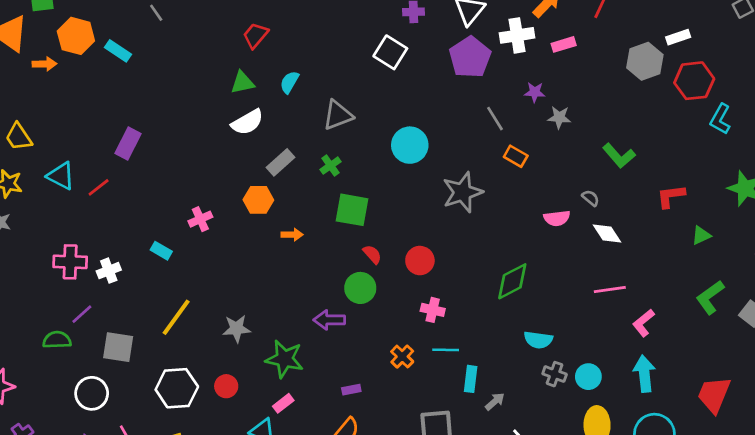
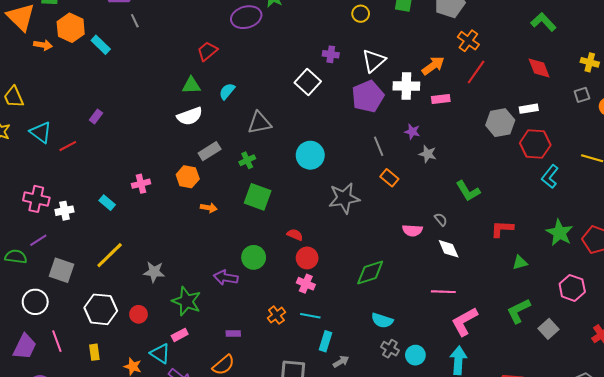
purple rectangle: (128, 143) -> (96, 117), size x0.6
red semicircle: (372, 254) -> (295, 235), moved, turned -35
red circle: (420, 261) -> (307, 258), moved
pink L-shape: (643, 323) -> (464, 322), size x1.4

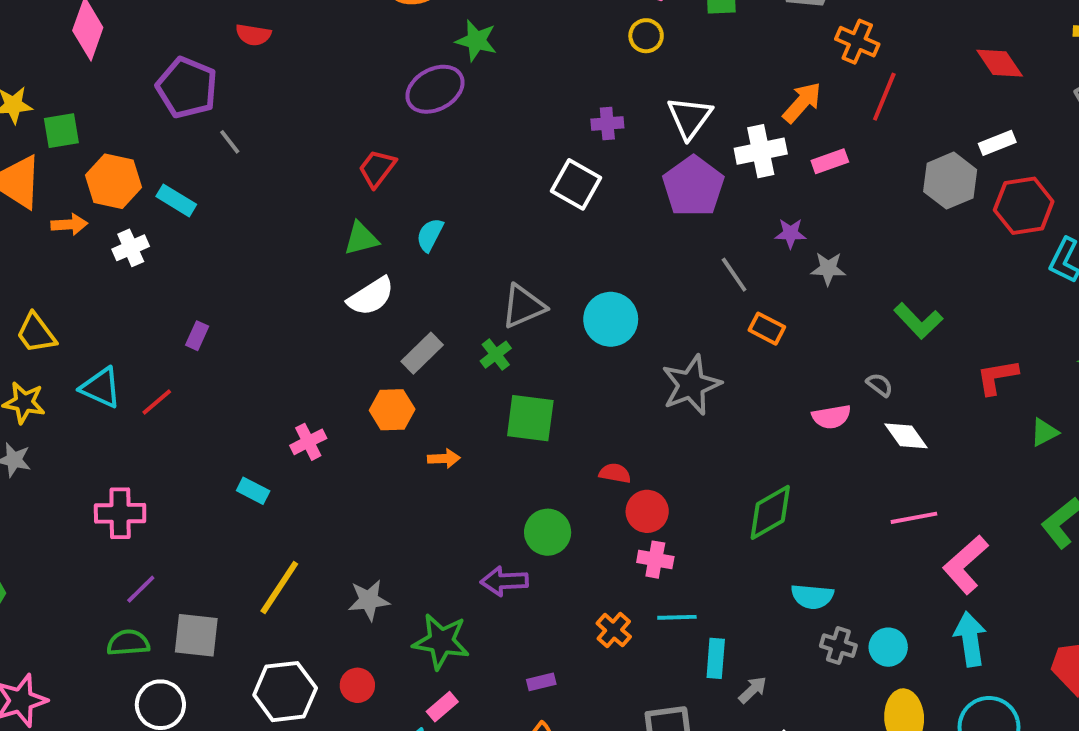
gray triangle: (259, 123) -> (523, 306), moved
white cross: (64, 211) -> (131, 248), moved
green semicircle: (16, 257) -> (128, 643), moved

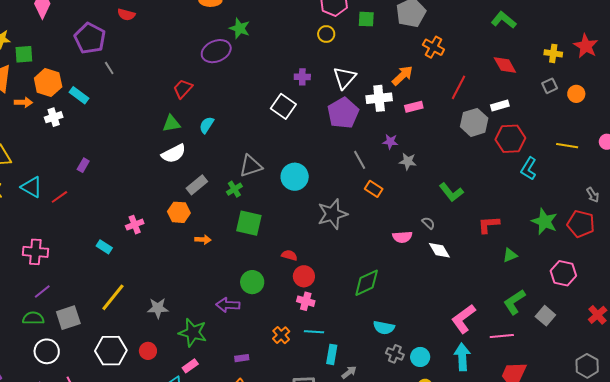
red line: (884, 97) -> (458, 87), moved
pink line: (914, 518) -> (502, 336), moved
gray square: (196, 635) -> (68, 318), turned -30

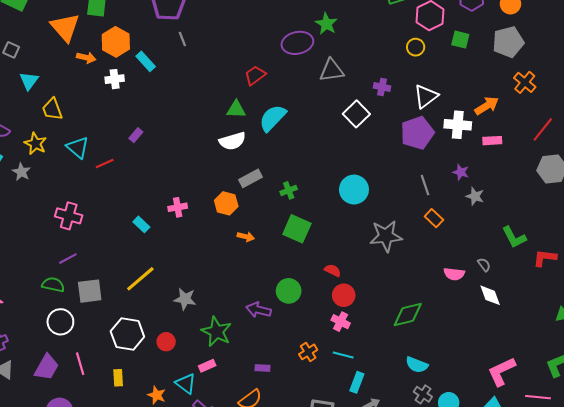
cyan semicircle: (207, 125) -> (273, 118), size x1.6
gray triangle: (251, 166) -> (332, 70), moved
red L-shape: (489, 225) -> (545, 258), moved

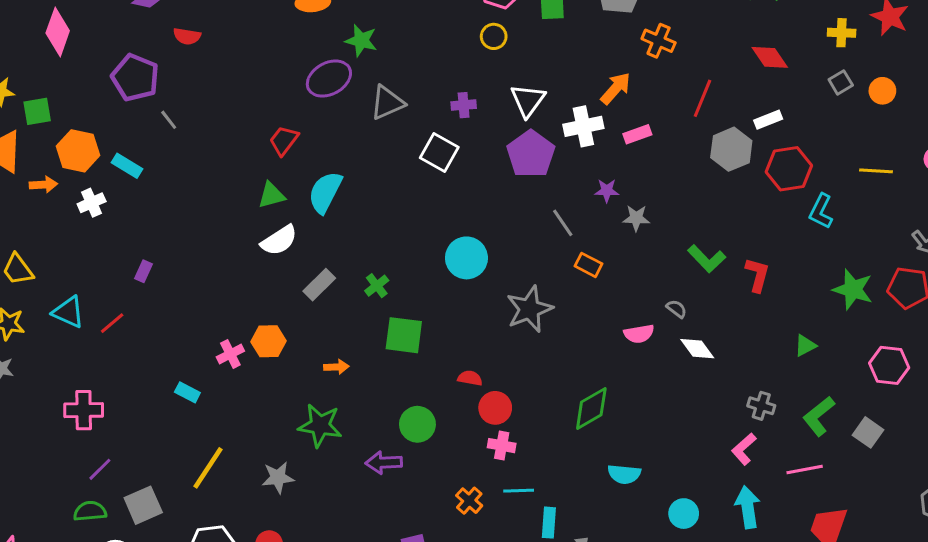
orange hexagon: (226, 203) -> (269, 341), moved
red L-shape: (545, 258) -> (757, 275), turned 115
green star: (216, 332) -> (320, 425), moved
pink L-shape: (501, 371) -> (744, 449), size x0.7
gray cross: (423, 394) -> (761, 406), moved

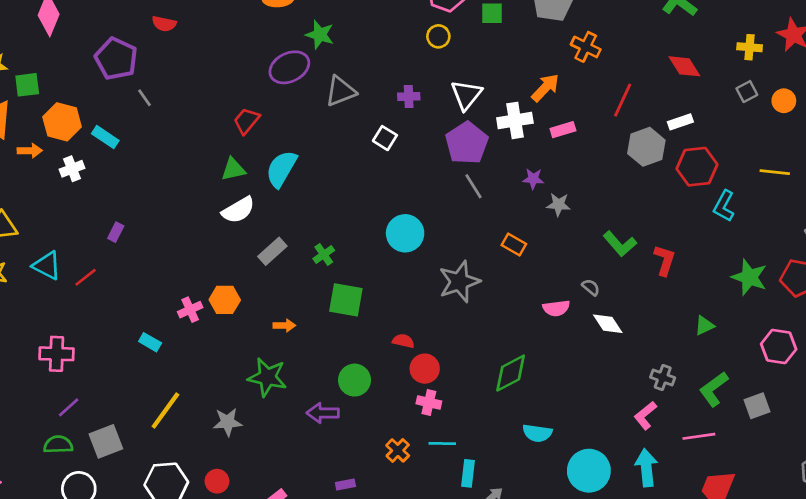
white square: (439, 153) -> (385, 138), size x0.7
gray line: (563, 223) -> (474, 186), moved
gray square: (868, 432) -> (757, 406), turned 32
cyan circle: (684, 514) -> (589, 471), size x1.6

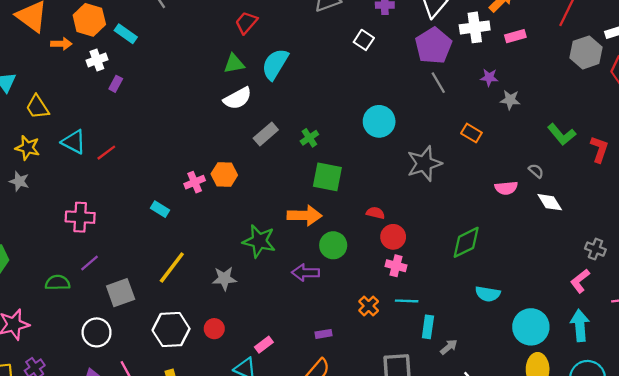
purple rectangle: (116, 232) -> (116, 84), moved
orange arrow: (284, 325) -> (304, 215), moved, size x1.8
green semicircle: (58, 445) -> (58, 283), moved

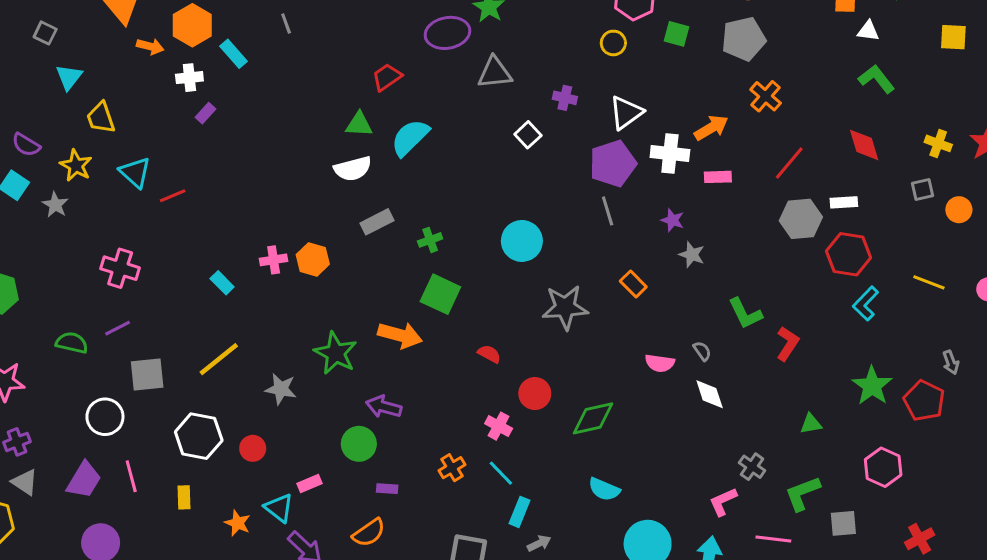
red circle: (393, 237) -> (535, 394), moved
green circle: (333, 245) -> (359, 444), moved
cyan line: (407, 301) -> (501, 473), turned 30

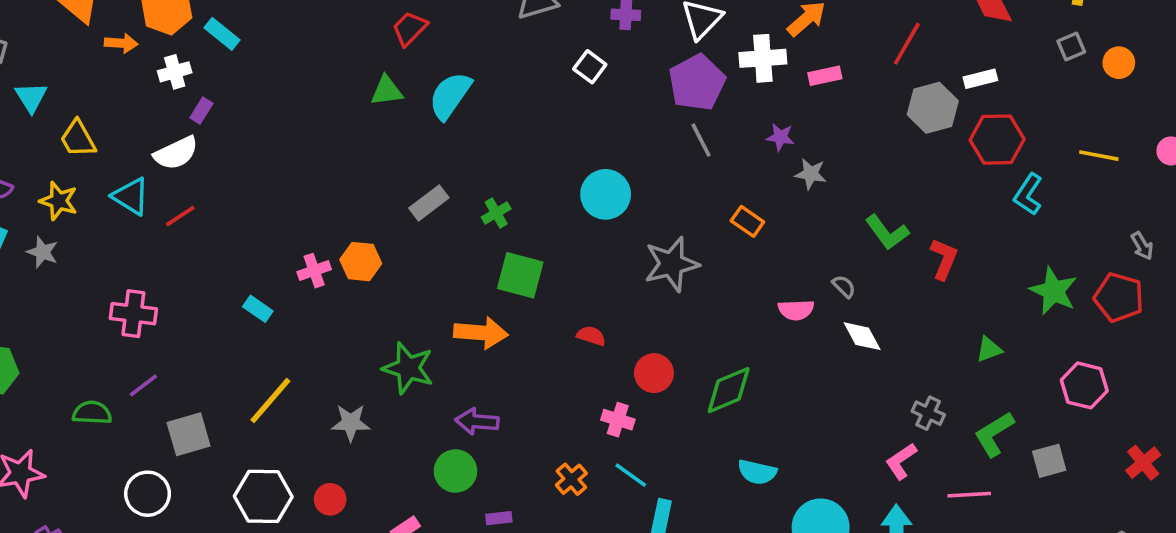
white semicircle: (353, 169) -> (176, 153), moved

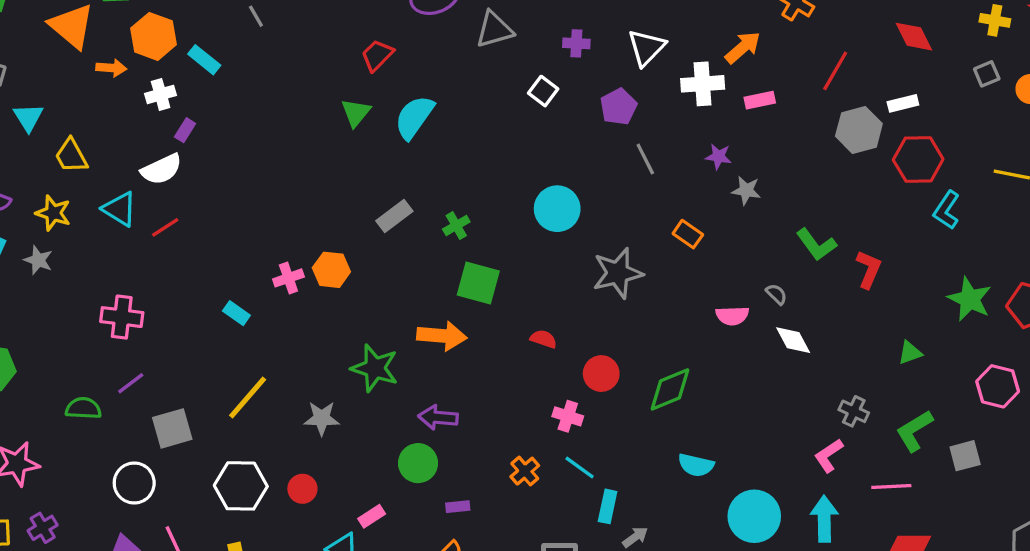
purple pentagon: (697, 82) -> (619, 107), moved, size x0.7
green triangle: (387, 91) -> (356, 113), turned -44

